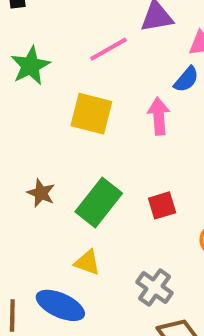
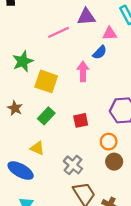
green star: (30, 66) -> (23, 61), moved
yellow square: (91, 114) -> (46, 81), moved
green rectangle: (99, 203) -> (46, 116), size x0.7

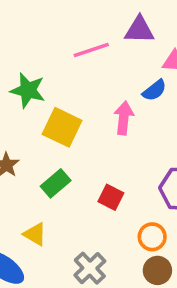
green star: (23, 61) -> (28, 90), turned 30
red square: (81, 120) -> (111, 197), turned 32

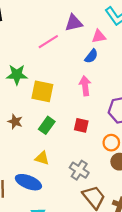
pink arrow: (124, 118) -> (85, 86), moved

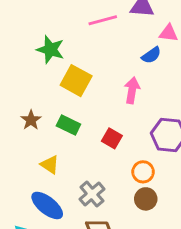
brown star: (15, 122) -> (31, 120), moved
green rectangle: (47, 125) -> (68, 125), turned 63
blue ellipse: (28, 182) -> (47, 205), moved

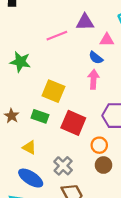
blue semicircle: (151, 55) -> (96, 58), turned 80
yellow square: (76, 81) -> (53, 91), moved
pink arrow: (132, 90) -> (93, 79), moved
red square: (112, 138) -> (73, 123), size x1.6

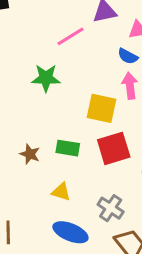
green star: (20, 62) -> (46, 78), moved
yellow square: (53, 91) -> (101, 108), moved
red square: (73, 123) -> (114, 148), turned -30

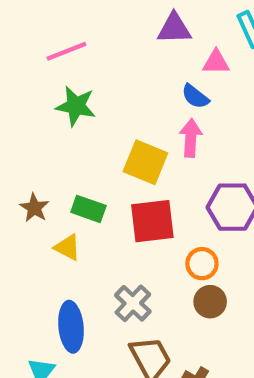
pink line: (71, 36) -> (67, 51), moved
yellow triangle: (61, 192) -> (67, 247), moved
blue ellipse: (70, 232) -> (71, 327), turned 52

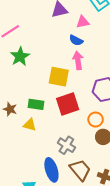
green star: (76, 106) -> (20, 56), turned -30
blue ellipse: (71, 327) -> (51, 170), moved

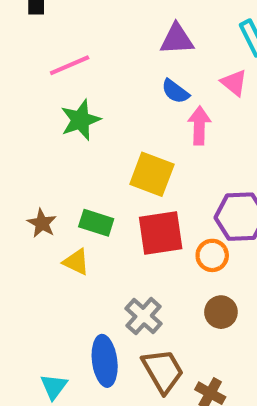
pink triangle: (83, 22) -> (234, 83), moved, turned 40
blue semicircle: (76, 40) -> (175, 91), moved
pink arrow: (78, 61) -> (199, 126), moved
orange circle: (96, 120) -> (212, 255), moved

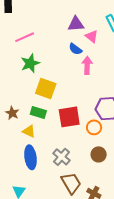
pink triangle: (234, 83) -> (92, 36), moved
yellow square: (152, 174) -> (46, 89), moved
blue ellipse: (105, 361) -> (30, 157), moved

